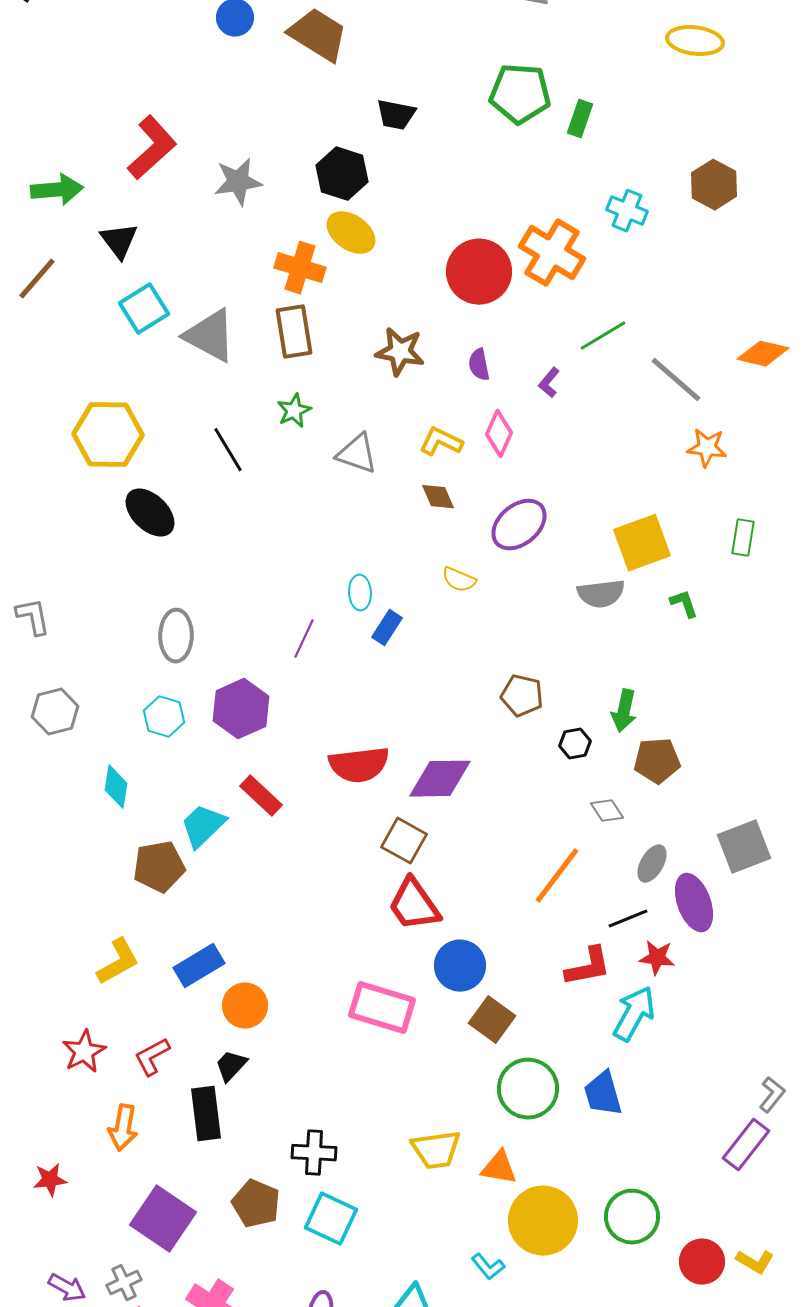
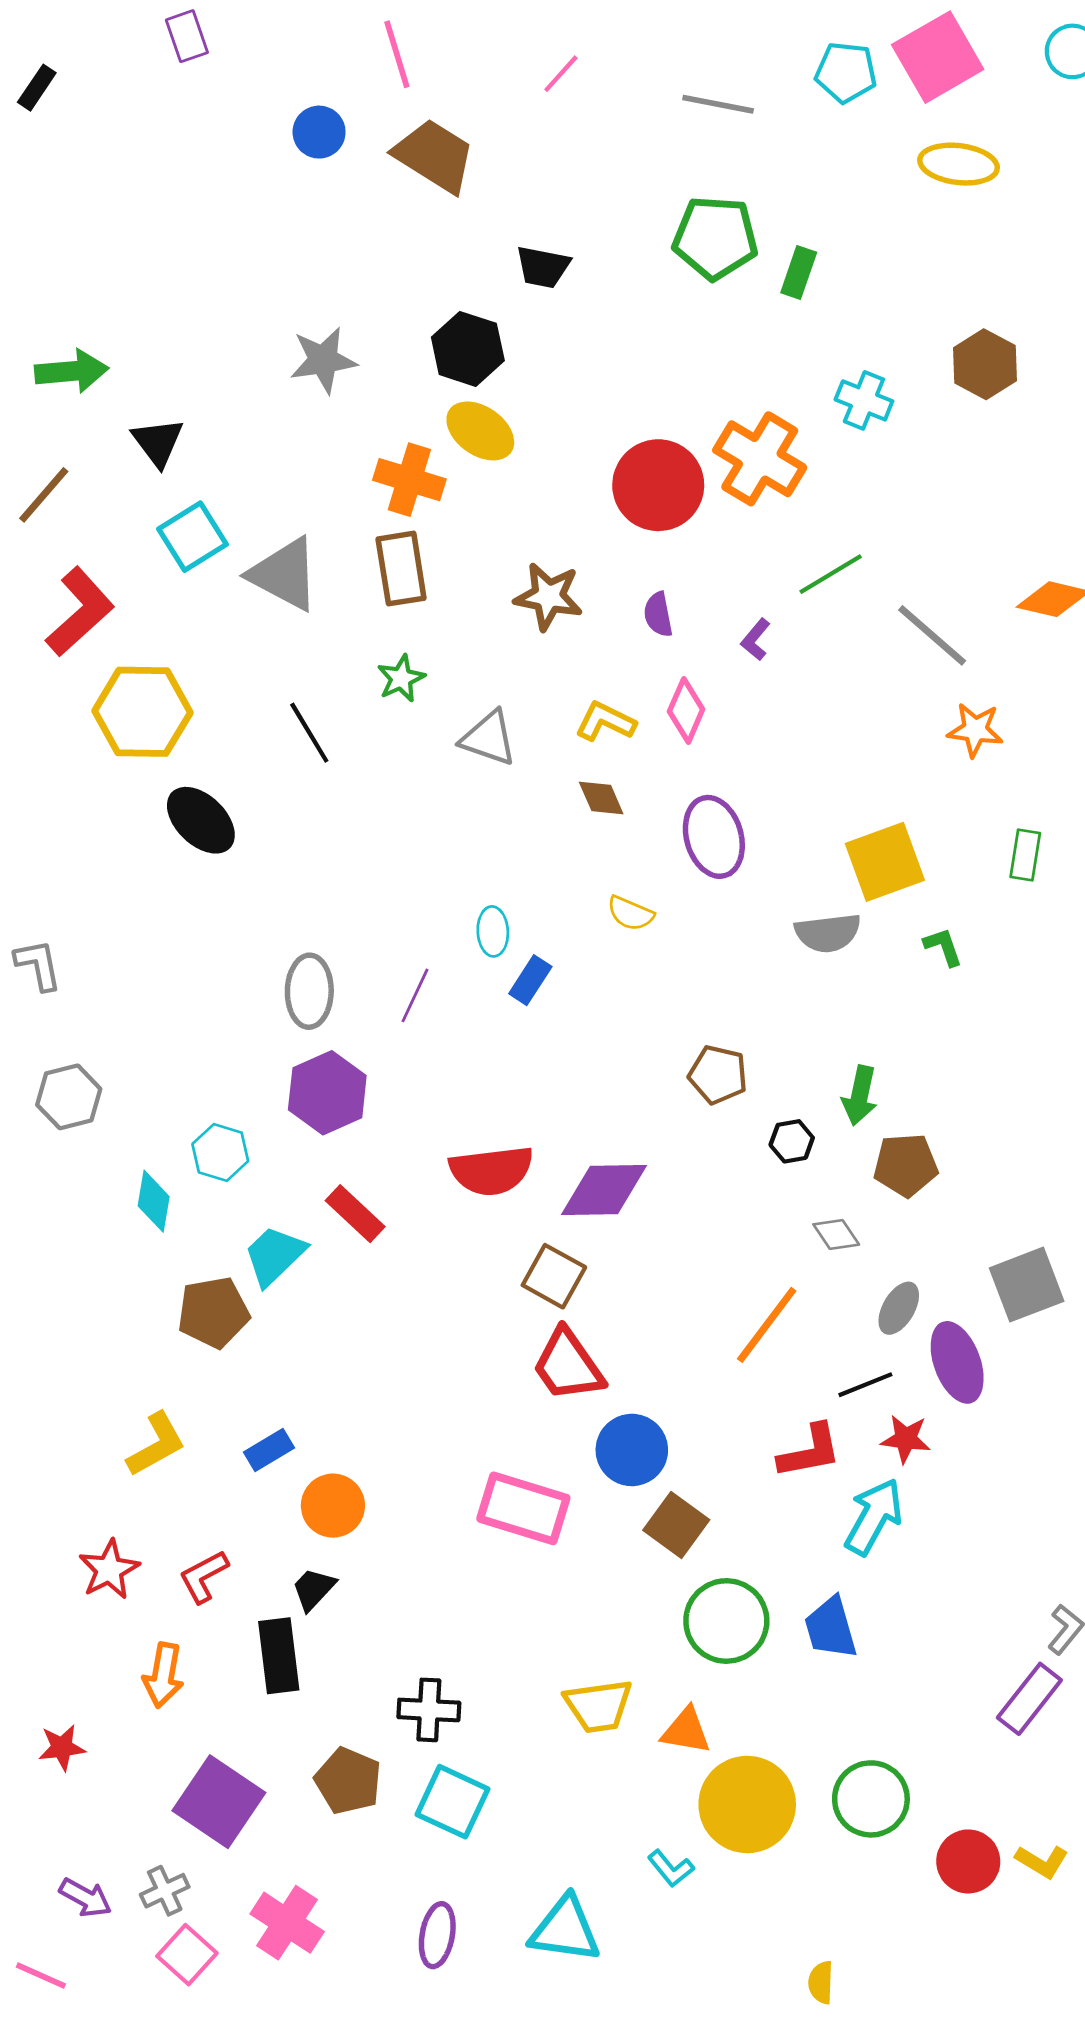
red L-shape: (152, 148) -> (80, 612), moved
purple ellipse: (519, 525) -> (714, 837), turned -66
gray ellipse: (176, 636) -> (309, 991), moved
cyan hexagon: (164, 717) -> (220, 1152), moved
blue rectangle: (199, 966) -> (269, 1450), size x0.7

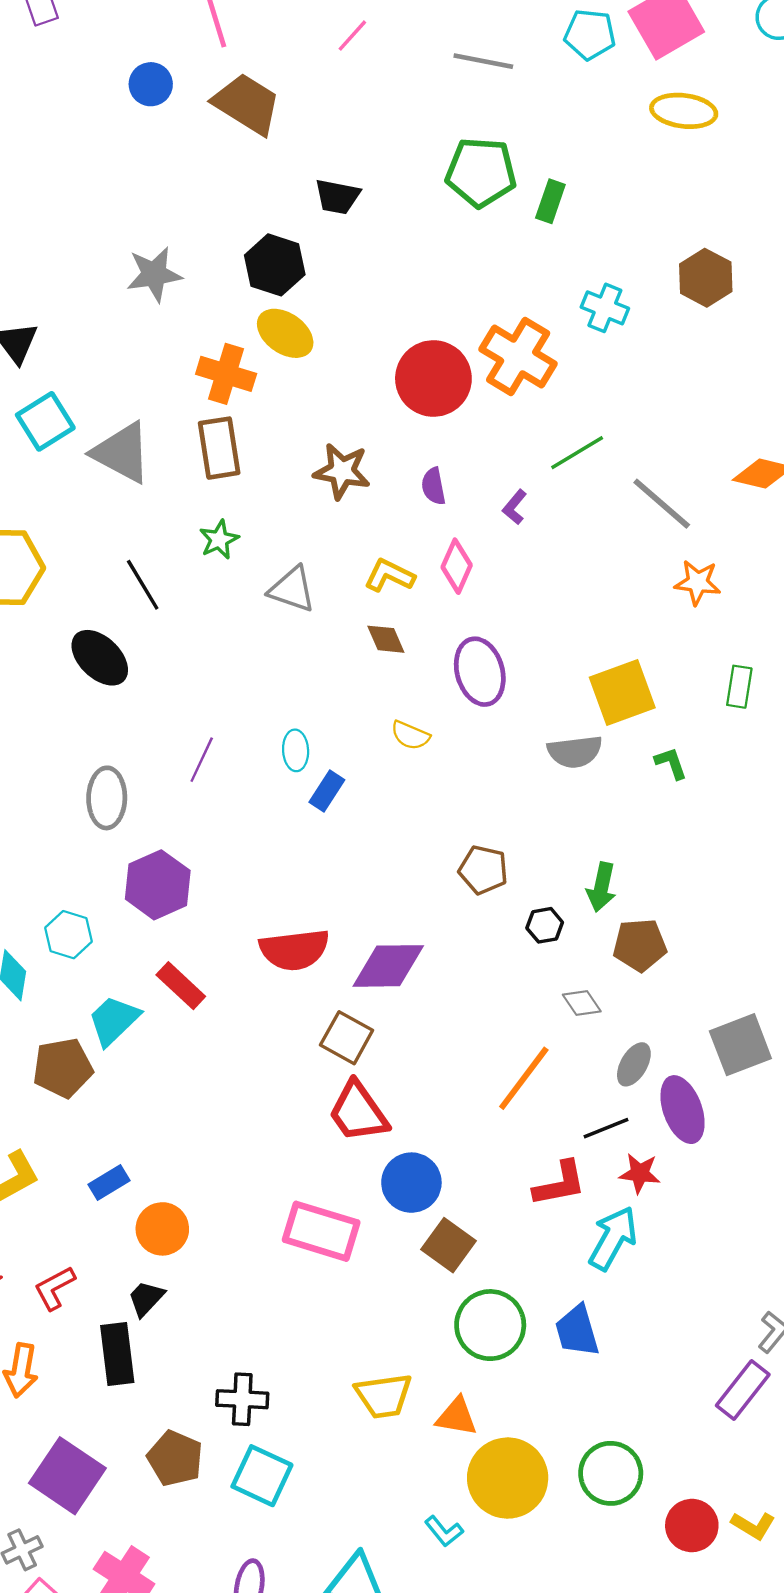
black ellipse: (201, 820) -> (100, 658), moved
gray ellipse: (309, 991) -> (107, 798), moved
purple line: (415, 995) -> (202, 760), moved

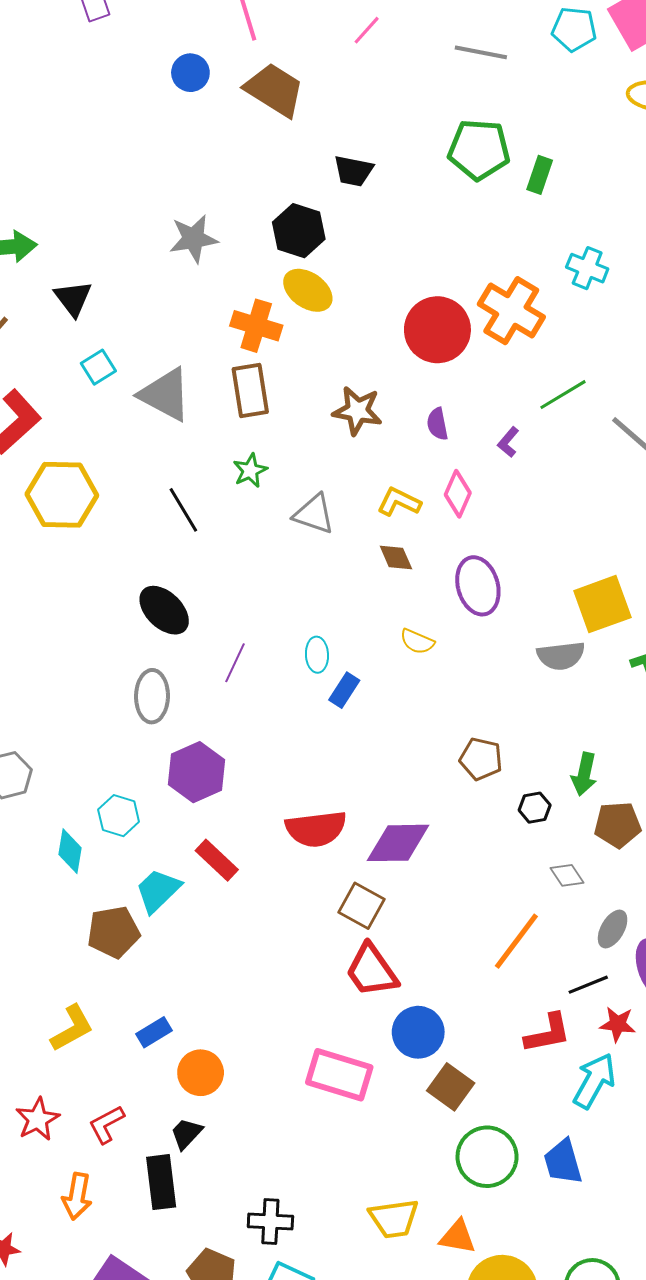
cyan square: (45, 421) -> (98, 367), size x0.7
black ellipse: (100, 658) -> (164, 610), moved

